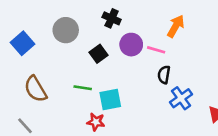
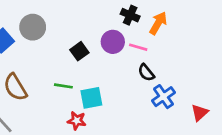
black cross: (112, 18) -> (130, 15), moved
gray circle: (66, 30) -> (33, 27), moved
black semicircle: (164, 75) -> (146, 73), turned -48

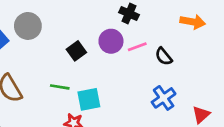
orange arrow: (158, 23) -> (193, 22), moved, turned 70
pink line: (138, 47) -> (137, 47), turned -36
black semicircle: (146, 73) -> (164, 56), moved

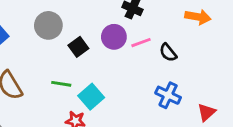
gray circle: (28, 26) -> (48, 25), moved
blue cross: (164, 98) -> (168, 95), turned -30
cyan square: (89, 99) -> (91, 97), turned -30

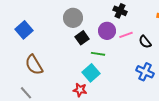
gray circle: (48, 25) -> (73, 18), moved
green line: (61, 84) -> (98, 54), moved

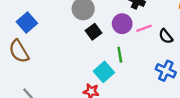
green line: (98, 54) -> (120, 55), moved, turned 72
brown semicircle: (34, 65) -> (19, 51), moved

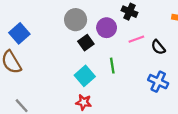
purple circle: (122, 24) -> (107, 28), moved
cyan square: (104, 72) -> (85, 76), moved

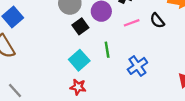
black semicircle: (158, 47) -> (157, 21), moved
blue cross: (158, 82) -> (137, 66), moved, turned 30

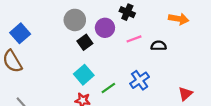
black semicircle: (157, 21) -> (159, 46), moved, turned 128
green line: (107, 50) -> (108, 88), moved, turned 64

